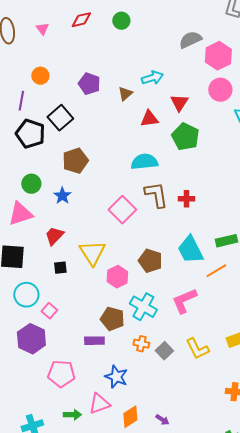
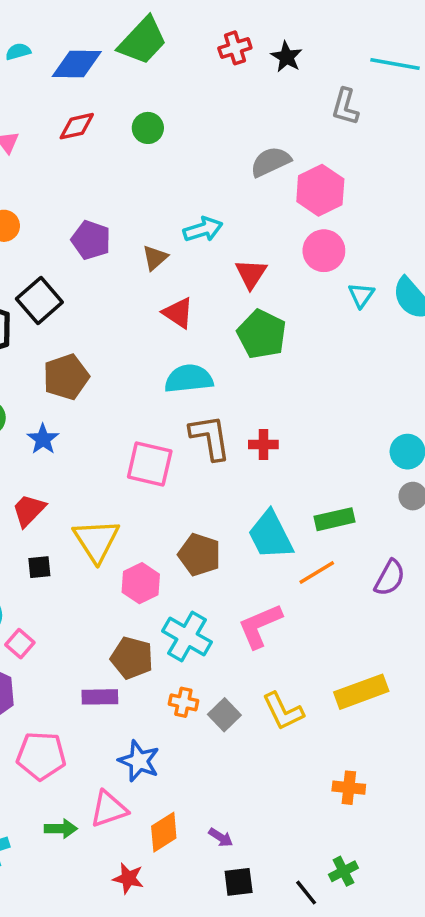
red triangle: (149, 119) -> (178, 313), moved, turned 42
pink square: (122, 210) -> (150, 464), turned -32

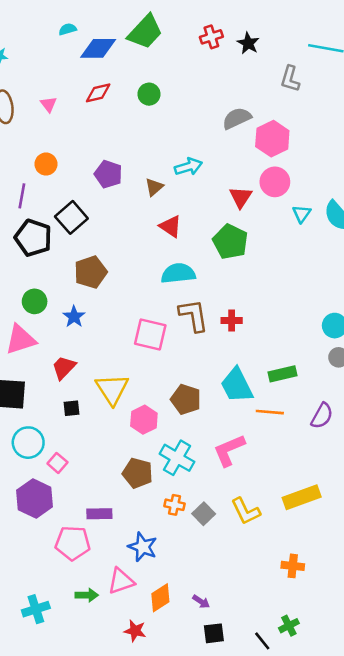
cyan semicircle: (18, 52) -> (68, 29), moved
red triangle: (251, 274) -> (241, 197), moved
orange line: (317, 573) -> (270, 412), turned 36
purple rectangle: (100, 697) -> (99, 514), moved

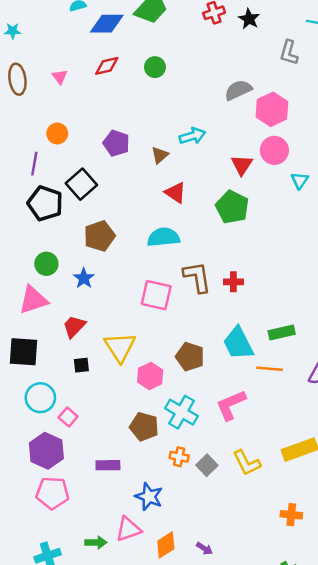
cyan semicircle: (178, 273) -> (163, 237), moved
pink pentagon: (73, 543) -> (52, 493), moved

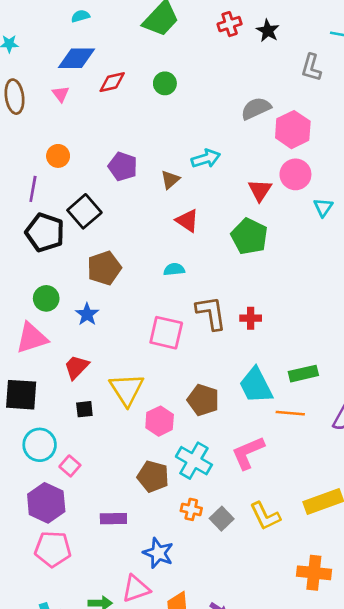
blue diamond: (107, 24) -> (77, 58), moved
cyan semicircle: (163, 237) -> (174, 269), size x0.6
orange cross: (291, 515) -> (314, 573), size x1.4

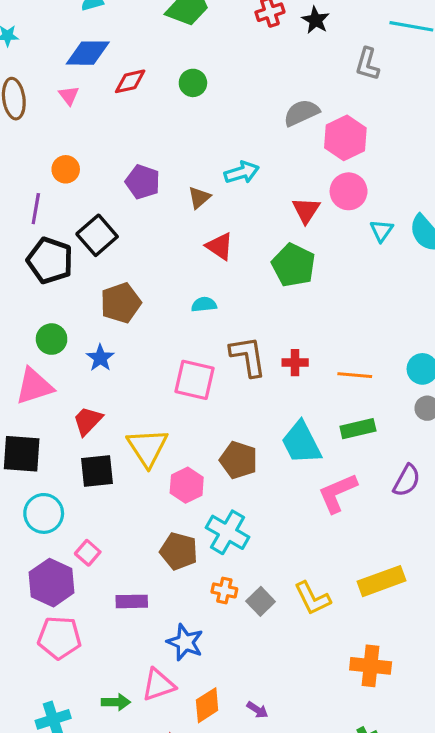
black square: (84, 409) -> (97, 471), size x1.6
orange line: (290, 413) -> (355, 375), moved
pink L-shape: (248, 453) -> (338, 493), moved
pink square: (70, 466) -> (88, 553), moved

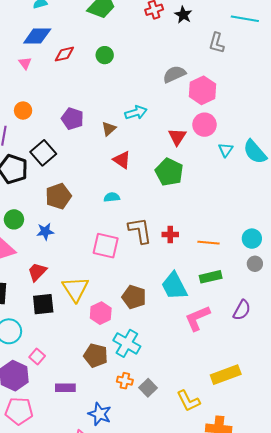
blue star: (100, 358) -> (45, 232), turned 30
yellow L-shape: (312, 598) -> (188, 401), moved

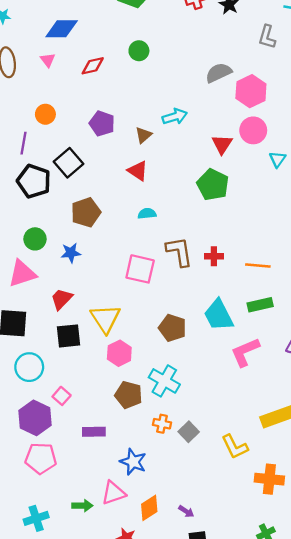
red diamond: (64, 54) -> (93, 66), moved
red triangle: (122, 160) -> (138, 171), moved
pink hexagon: (101, 313) -> (119, 353), moved

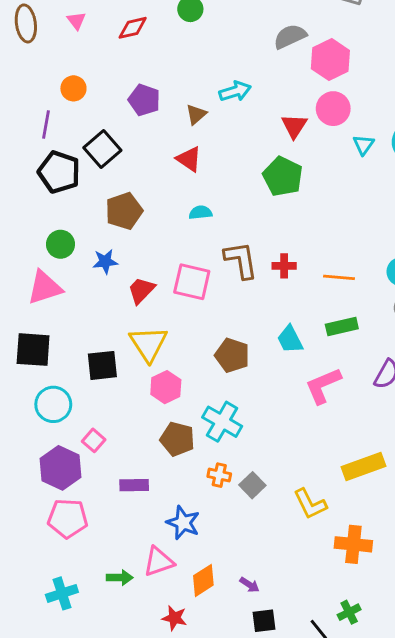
red trapezoid: (62, 299) -> (141, 290), moved
cyan trapezoid: (219, 315) -> (290, 339), size x0.7

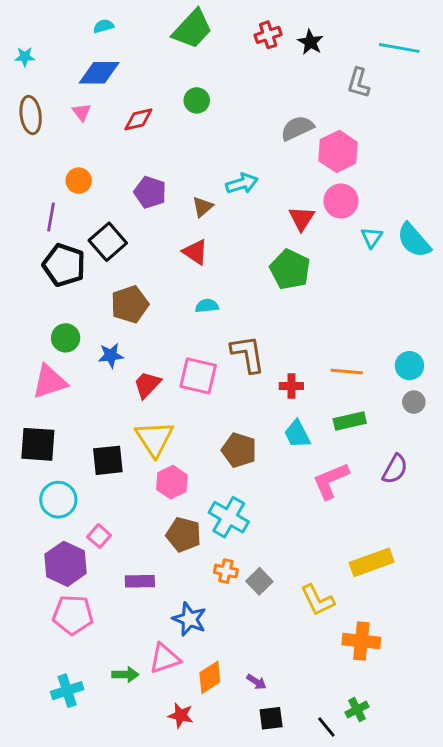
red cross: (284, 266) -> (291, 386), moved

